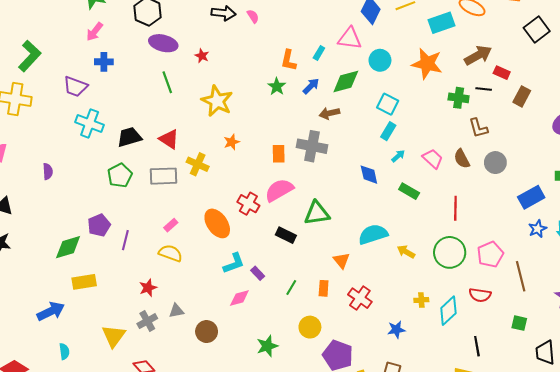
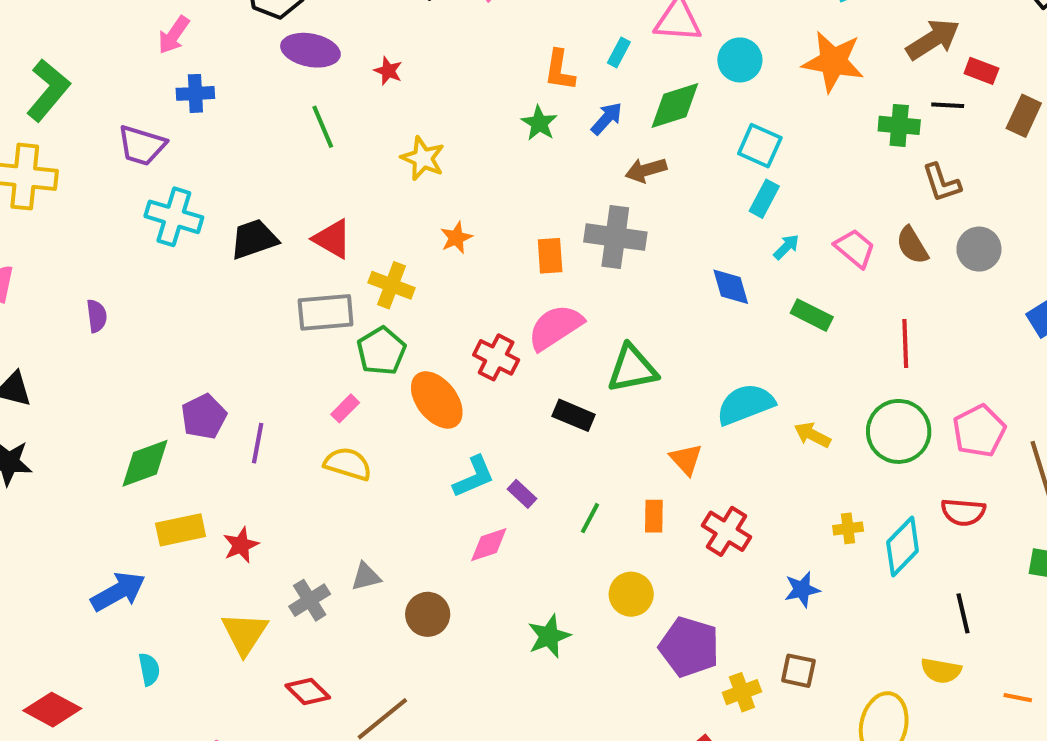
yellow star: (217, 101) -> (423, 158), size x0.7
green pentagon: (120, 175) -> (381, 351), moved
red star: (148, 288) -> (241, 545), moved

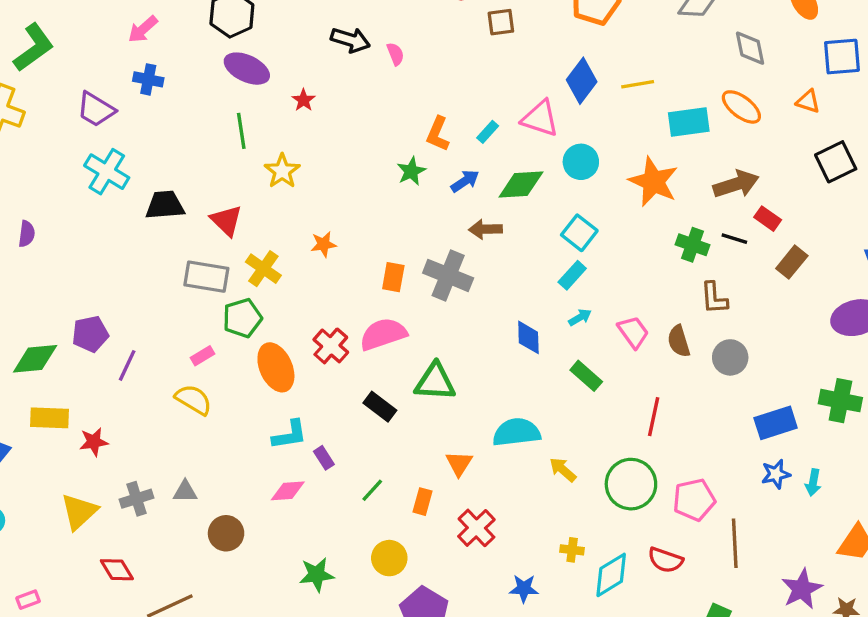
yellow star: (423, 158) -> (282, 171), moved

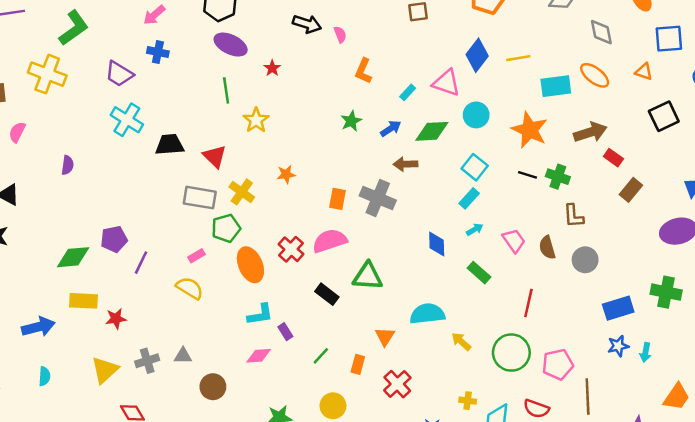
orange L-shape: (438, 134) -> (363, 71), moved
black line: (734, 239) -> (528, 175), moved

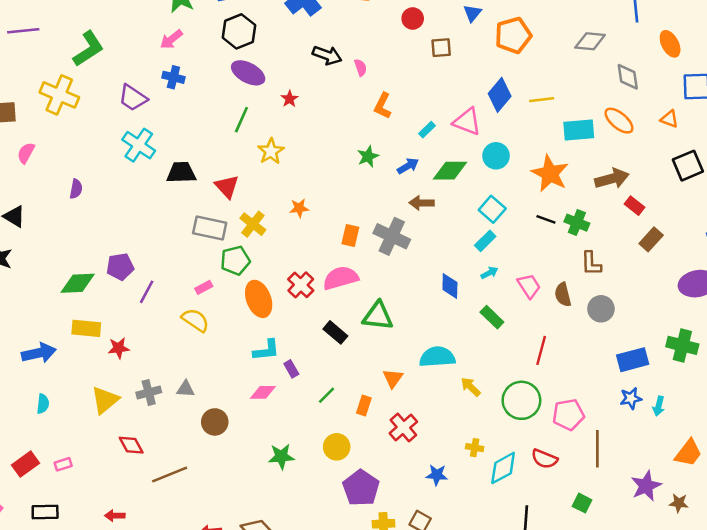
green line: (226, 90) -> (241, 120), turned 30

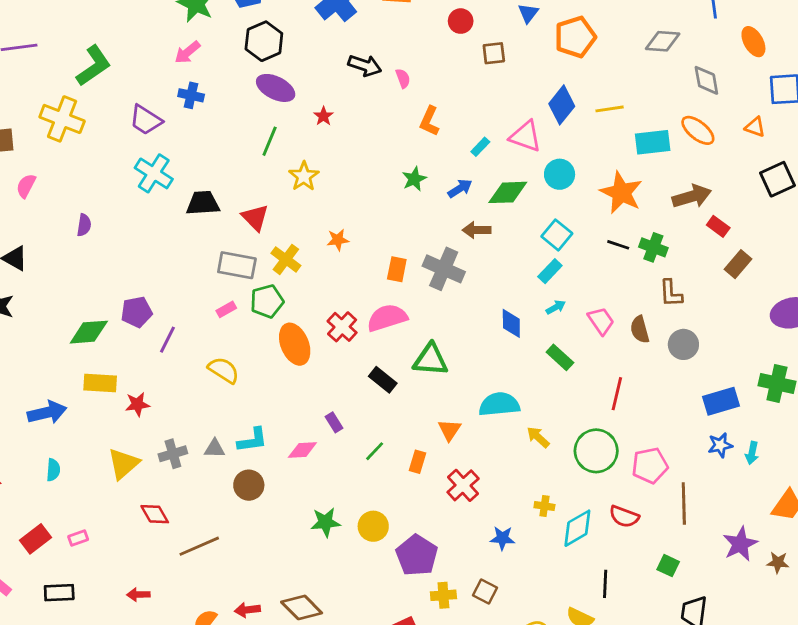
pink rectangle: (204, 287) -> (226, 309), moved
cyan L-shape: (266, 350) -> (252, 440), moved
yellow circle: (337, 447) -> (373, 526), moved

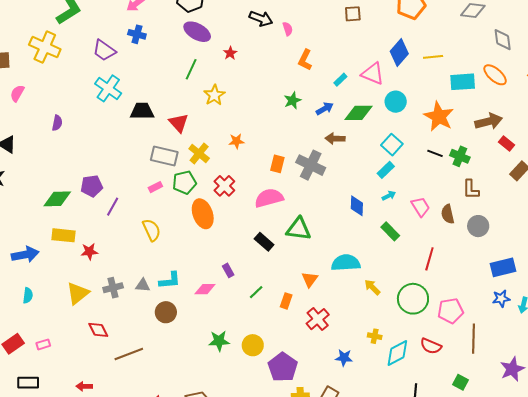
red cross: (342, 327) -> (224, 186), moved
yellow semicircle: (224, 370) -> (152, 230), turned 30

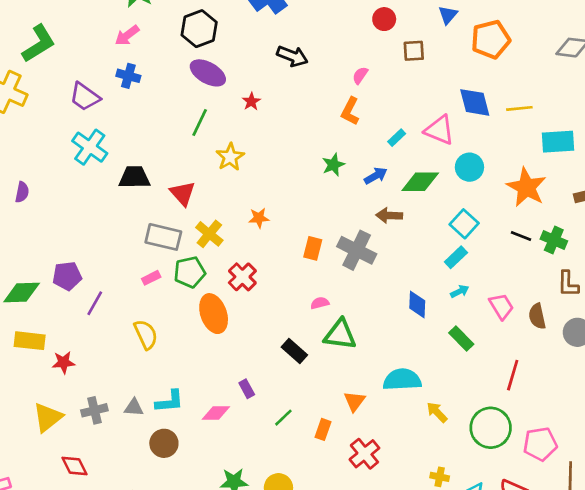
pink semicircle: (288, 29) -> (360, 75), moved, turned -128
blue diamond: (399, 53) -> (475, 102), turned -56
pink semicircle: (269, 198) -> (320, 303), moved, size x0.5

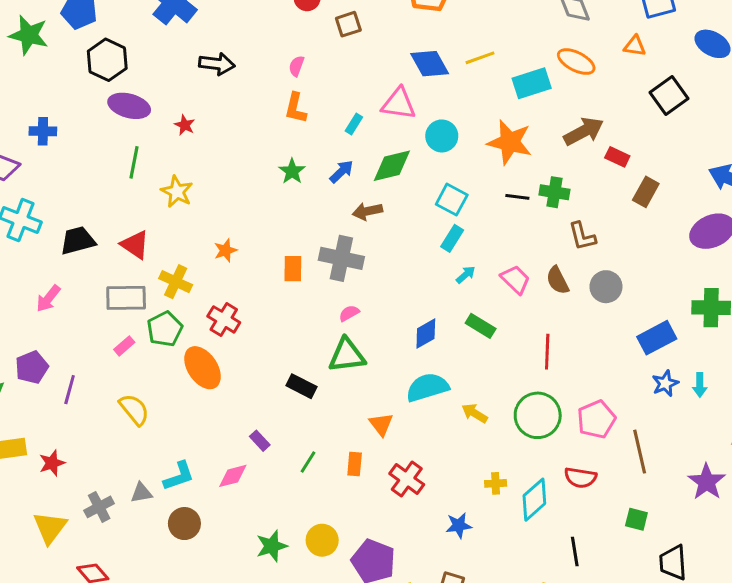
pink arrow: (127, 35) -> (48, 299), moved
pink semicircle: (320, 303) -> (349, 313), moved
blue diamond: (417, 304) -> (426, 334), moved, turned 72

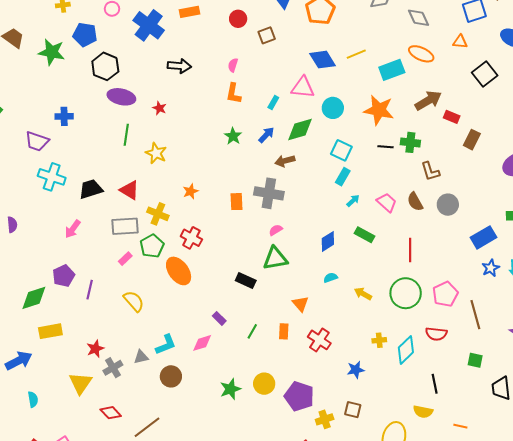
cyan semicircle: (427, 387) -> (331, 278), size x0.5
red star: (52, 463) -> (95, 349), moved

